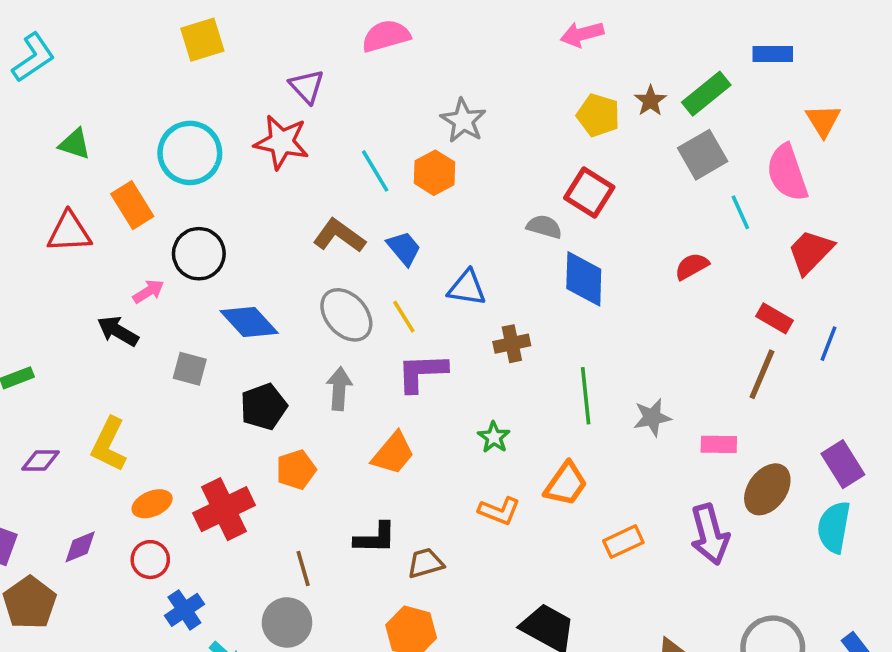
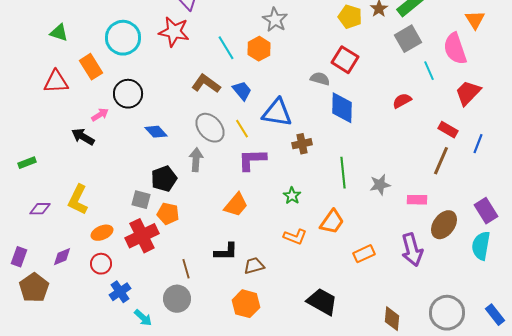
blue triangle: (467, 288) -> (277, 113), size x1.4
blue diamond: (249, 322) -> (156, 132), size x0.7
gray square: (190, 369) -> (141, 200), moved
gray arrow: (339, 389) -> (196, 160), moved
orange pentagon: (296, 470) -> (168, 214), moved, turned 30

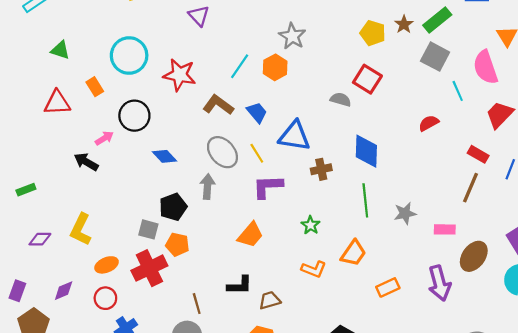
red star: (174, 32) -> (180, 75), moved
gray square: (408, 39) -> (435, 57), turned -32
cyan line: (226, 48) -> (240, 66), turned 65
orange rectangle: (91, 67) -> (95, 87), size x0.7
blue diamond: (342, 108) -> (366, 151), moved

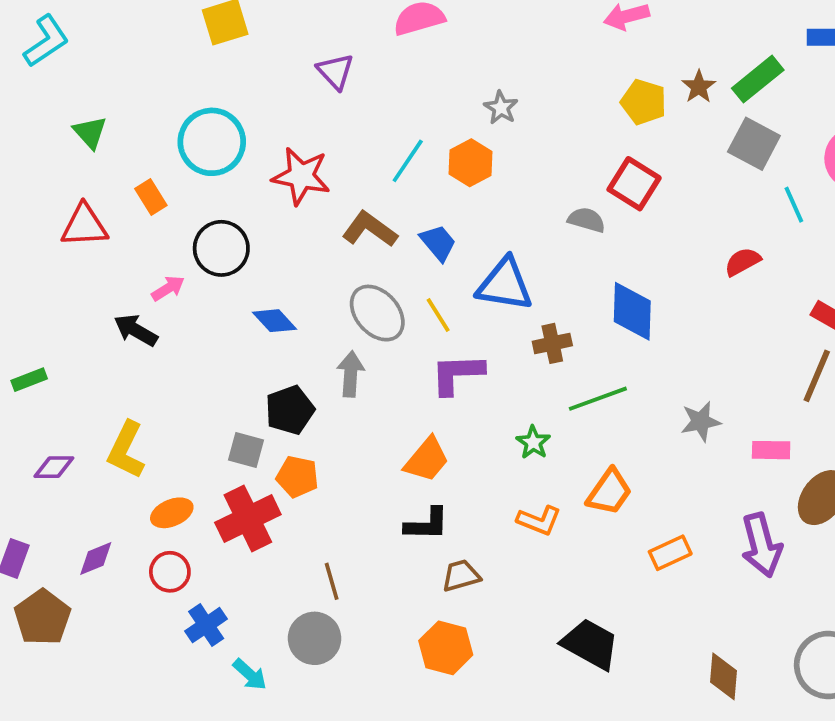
gray star: (292, 36) -> (501, 108), size x0.7
green triangle: (60, 50) -> (90, 132), turned 30
green line: (365, 200) -> (598, 399), moved, turned 76
black L-shape: (240, 285) -> (427, 524), moved

